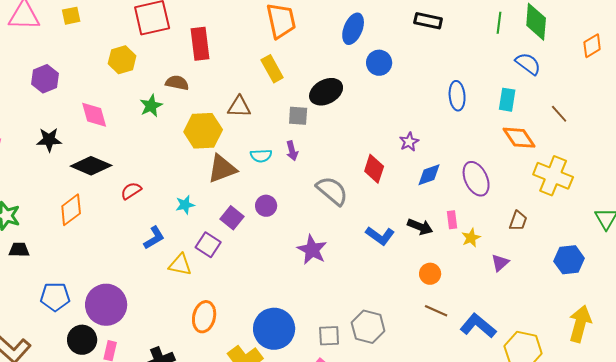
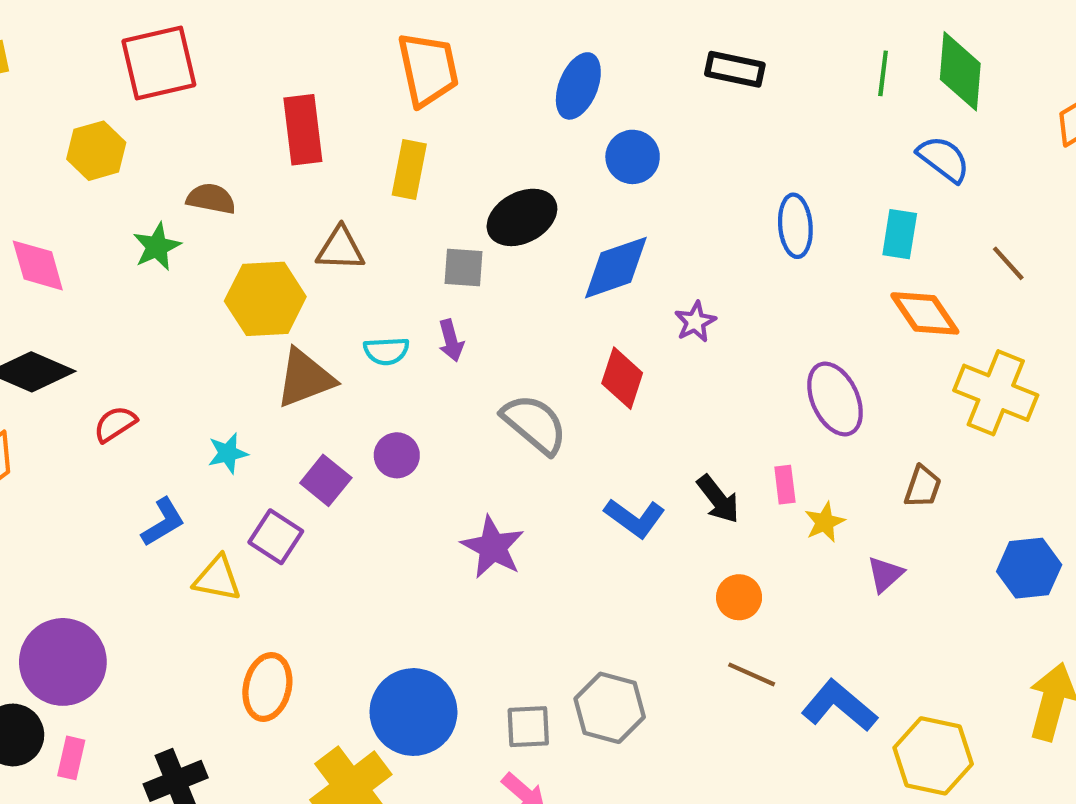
red rectangle: (200, 44) -> (303, 130), moved
yellow rectangle: (272, 69) -> (409, 169), turned 40
blue diamond: (429, 175) -> (616, 268), moved, size x1.4
black arrow: (420, 227) -> (718, 499), turned 30

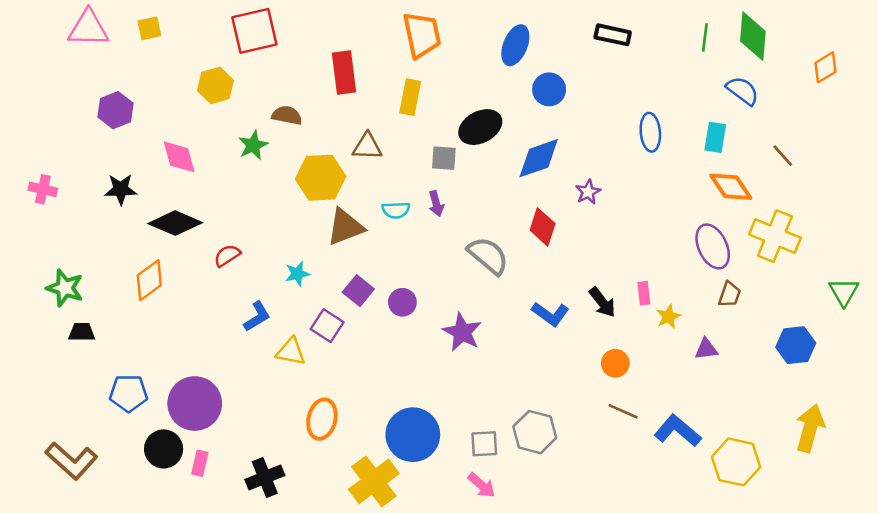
purple ellipse: (835, 399) -> (713, 246), moved
purple circle: (397, 455) -> (402, 302), moved
purple triangle: (885, 574) -> (706, 349), turned 35

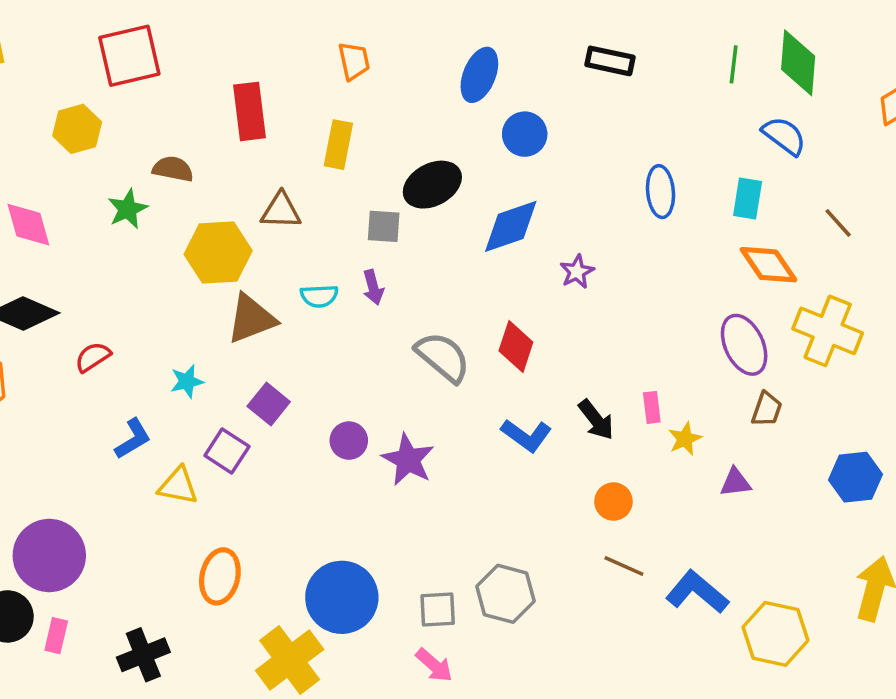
orange trapezoid: (422, 35) -> (354, 61), size x0.6
red diamond: (543, 227) -> (516, 347), moved
purple circle: (402, 302) -> (349, 441), moved

